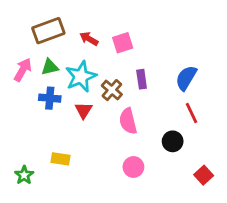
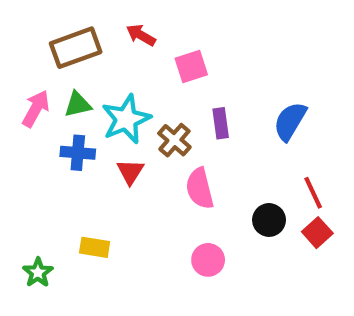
red arrow: (89, 39) -> (141, 35), moved
red line: (192, 113) -> (313, 193), moved
red square: (204, 175) -> (317, 233), moved

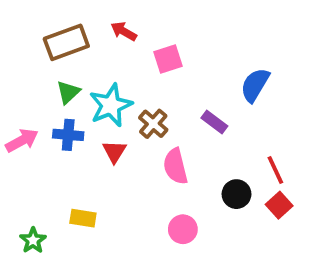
green triangle: (78, 104) -> (68, 92), turned -30
pink arrow: (36, 109) -> (22, 140), moved, turned 32
blue semicircle: (290, 121) -> (255, 85), moved
purple rectangle: (221, 123) -> (214, 122), moved, turned -45

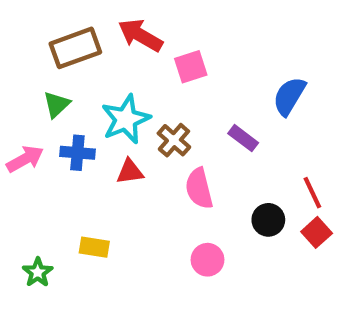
red arrow: (124, 31) -> (140, 35), size x1.5
green triangle: (68, 92) -> (56, 105), moved
red triangle: (114, 152) -> (130, 172), turned 50

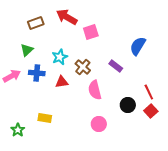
brown rectangle: (75, 48) -> (36, 23), size x0.7
cyan star: (126, 119) -> (60, 57), size x0.7

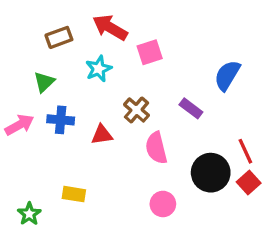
cyan star: (60, 57) -> (99, 69), moved
black circle: (128, 105) -> (211, 173), size x1.5

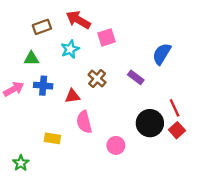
green triangle: (44, 82) -> (31, 59), turned 42
pink semicircle: (156, 148) -> (84, 122), moved
green star: (29, 214) -> (21, 163), moved

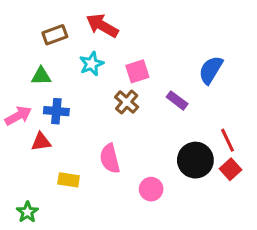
pink square: (106, 37) -> (137, 71), moved
red triangle: (72, 96) -> (41, 142), moved

